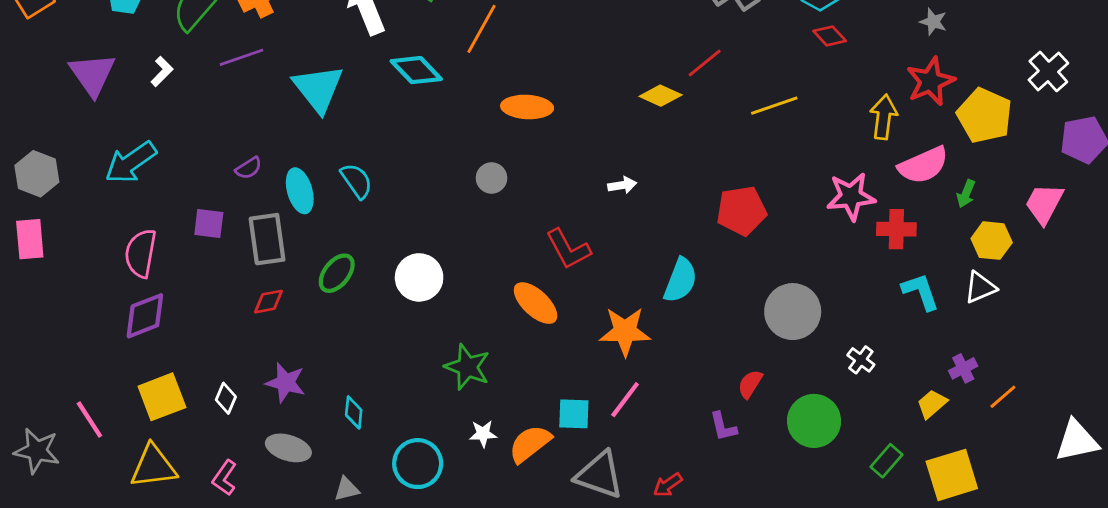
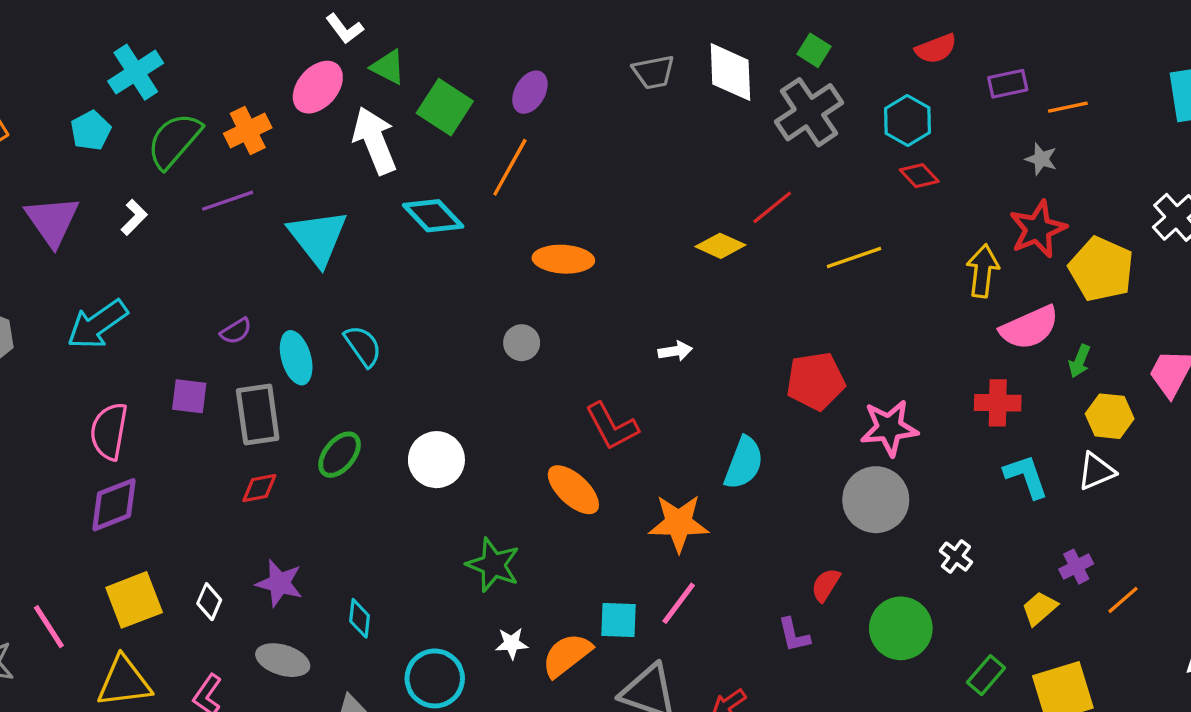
pink star: (851, 196) -> (889, 428), moved

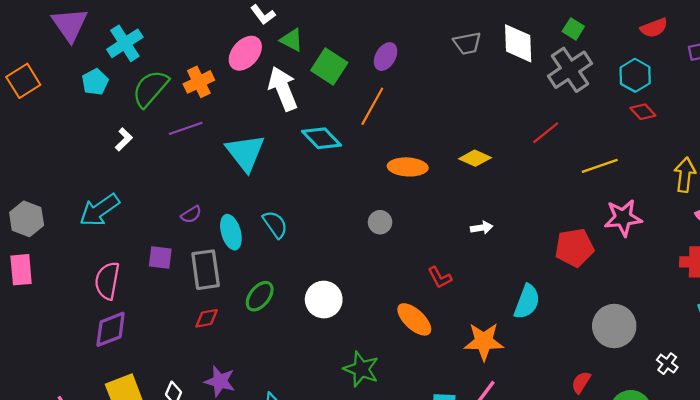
purple triangle: (52, 221) -> (70, 24), moved
yellow diamond: (720, 246) -> (475, 158), moved
red L-shape: (612, 426) -> (440, 277), size x0.7
pink star: (889, 428) -> (623, 218), moved

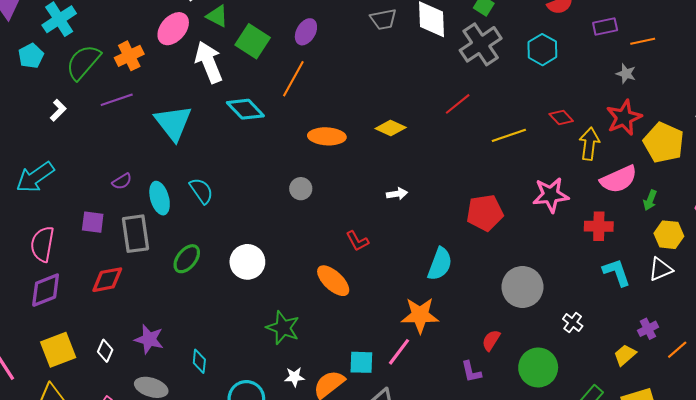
red diamond: (643, 112) -> (561, 118), moved
pink star: (623, 218) -> (551, 195), moved
red diamond: (207, 318) -> (107, 280), moved, size x1.4
orange star: (484, 341) -> (420, 315), moved

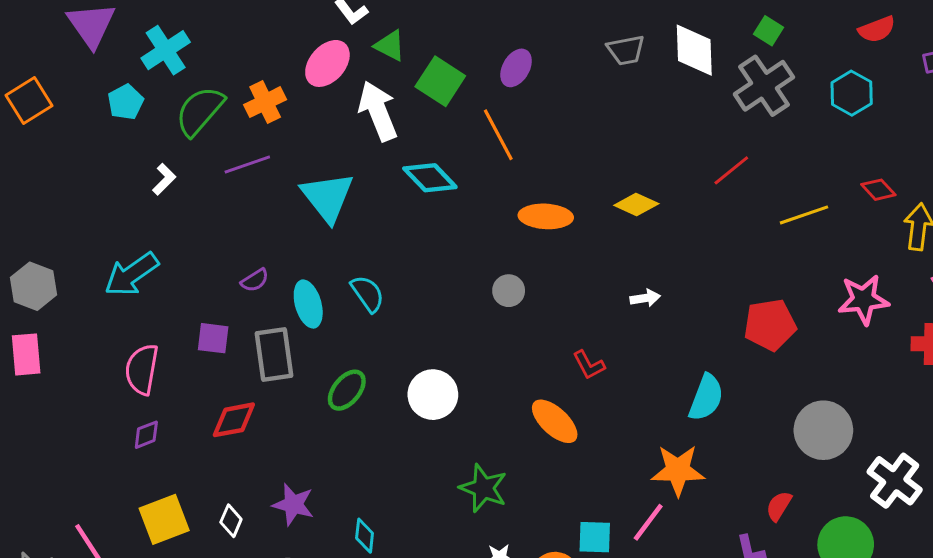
orange line: (293, 79) -> (498, 135), turned -57
purple diamond: (46, 290) -> (146, 435), size x0.6
white cross: (573, 323) -> (895, 481), size x1.8

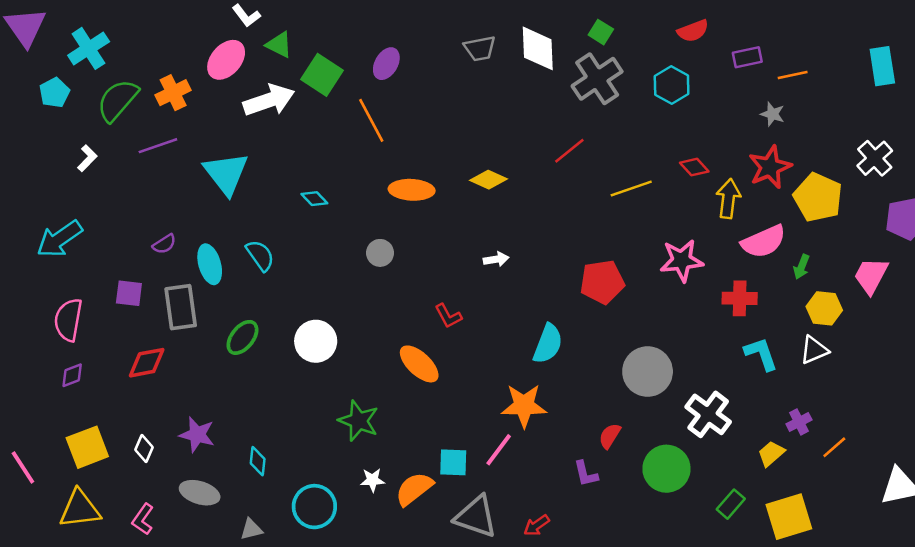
white arrow: (378, 111) -> (269, 100), turned 93
cyan diamond: (430, 178) -> (314, 199), moved, size x0.6

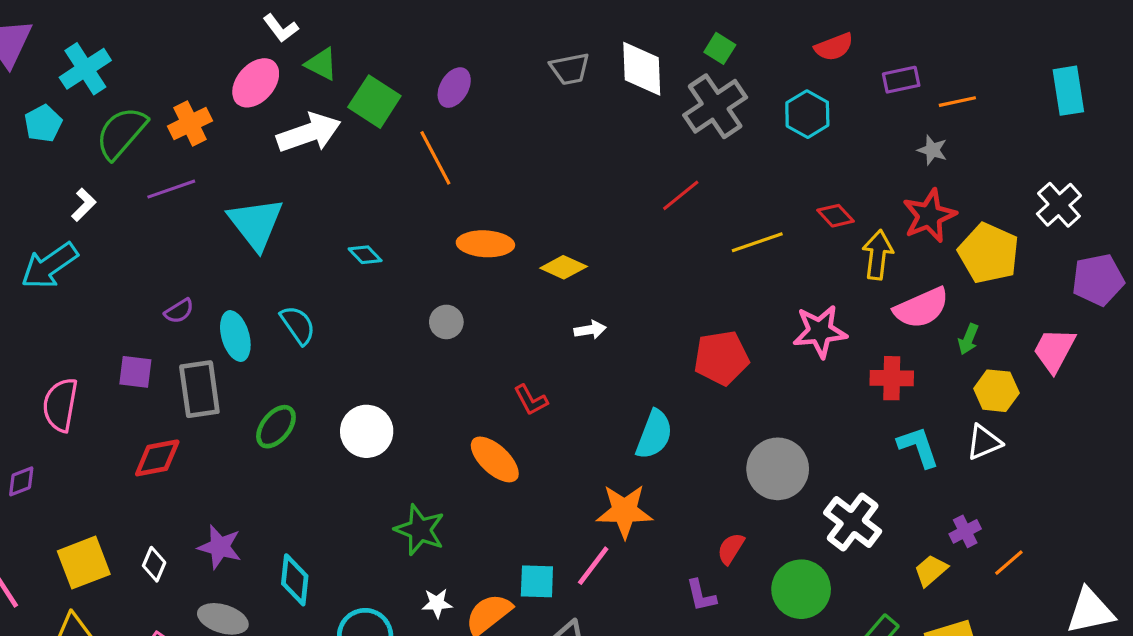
yellow diamond: (489, 180) -> (564, 267), moved
cyan arrow: (60, 239) -> (49, 266), moved
purple diamond: (72, 375) -> (21, 481), moved
cyan diamond: (258, 461) -> (295, 580), size x1.4

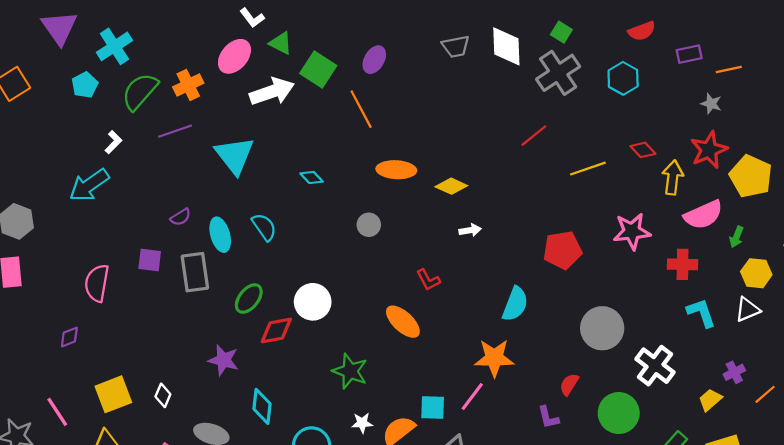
red diamond: (157, 458) -> (276, 330), moved
purple star: (220, 547) -> (223, 360), moved

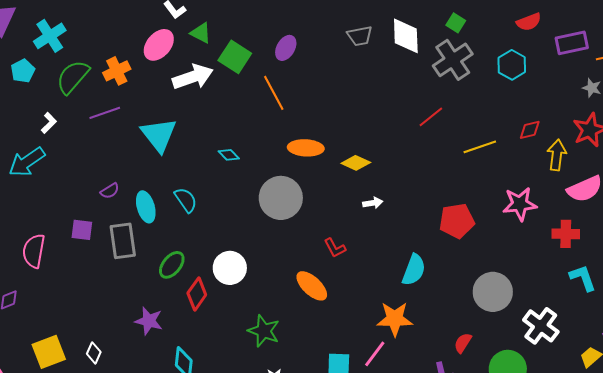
purple rectangle: (689, 54) -> (572, 43), size x1.4
red diamond: (643, 150) -> (530, 130), turned -60
gray circle: (369, 225) -> (281, 198), size x2.0
red diamond: (276, 330) -> (197, 294), turned -44

